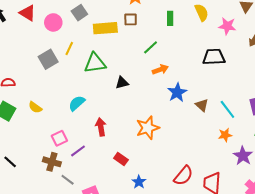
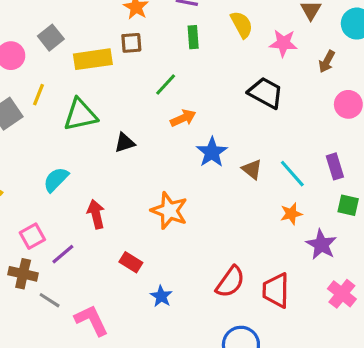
black trapezoid: (214, 57) -> (266, 93), turned 35
orange star: (148, 128) -> (169, 211), turned -30

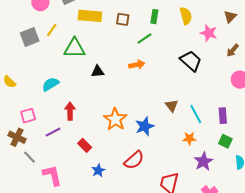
brown square: (131, 43) -> (123, 19), moved
green line: (166, 84) -> (144, 38), moved
blue star: (212, 152) -> (145, 126), moved
purple line: (63, 254) -> (53, 132), moved
red semicircle: (230, 282) -> (134, 160), moved

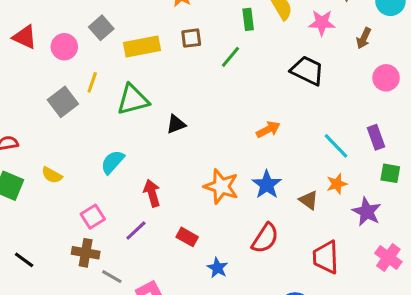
green rectangle: (154, 17) -> (248, 19), moved
orange arrow: (137, 65) -> (268, 129), moved
brown triangle: (172, 106) -> (309, 200), moved

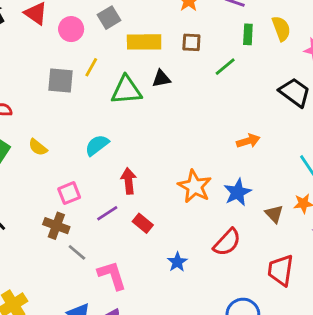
gray square: (63, 102) -> (60, 80), turned 32
black triangle: (176, 124) -> (161, 79), moved
red rectangle: (187, 237) -> (143, 223), moved

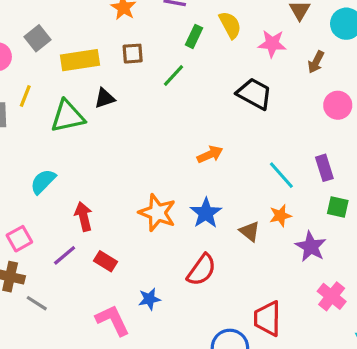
green rectangle: (248, 34) -> (194, 36), turned 30
blue star: (177, 262) -> (149, 299), turned 30
red trapezoid: (281, 270) -> (268, 319), moved
pink L-shape: (112, 275) -> (113, 320), moved

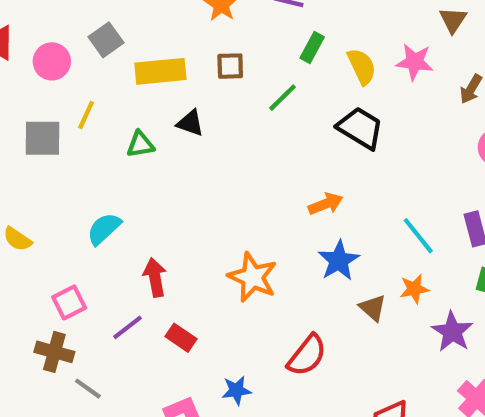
yellow semicircle: (230, 25) -> (362, 66), moved
black trapezoid: (254, 94) -> (360, 128), moved
black triangle: (105, 98) -> (190, 123), turned 35
green triangle: (68, 116) -> (140, 144), size x0.6
blue star: (206, 213) -> (339, 261), moved

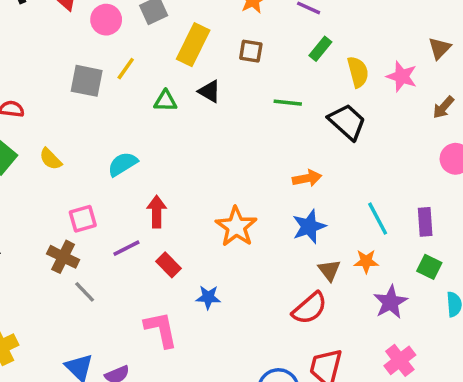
yellow rectangle: (160, 71) -> (193, 45), turned -69
green line: (283, 98) -> (288, 103), moved, turned 40
red semicircle: (307, 355) -> (310, 308), moved
blue star: (236, 390) -> (208, 297), moved

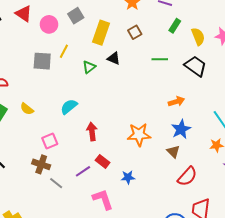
brown square: (251, 51) -> (135, 32), turned -32
green triangle: (165, 101) -> (89, 67), turned -32
orange star: (236, 227) -> (139, 135), turned -30
purple line: (126, 248) -> (83, 171), moved
brown triangle: (329, 270) -> (173, 152), moved

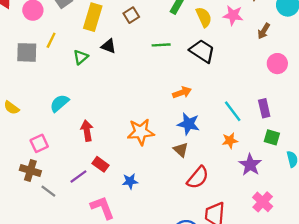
blue star: (181, 129) -> (189, 124), turned -30

